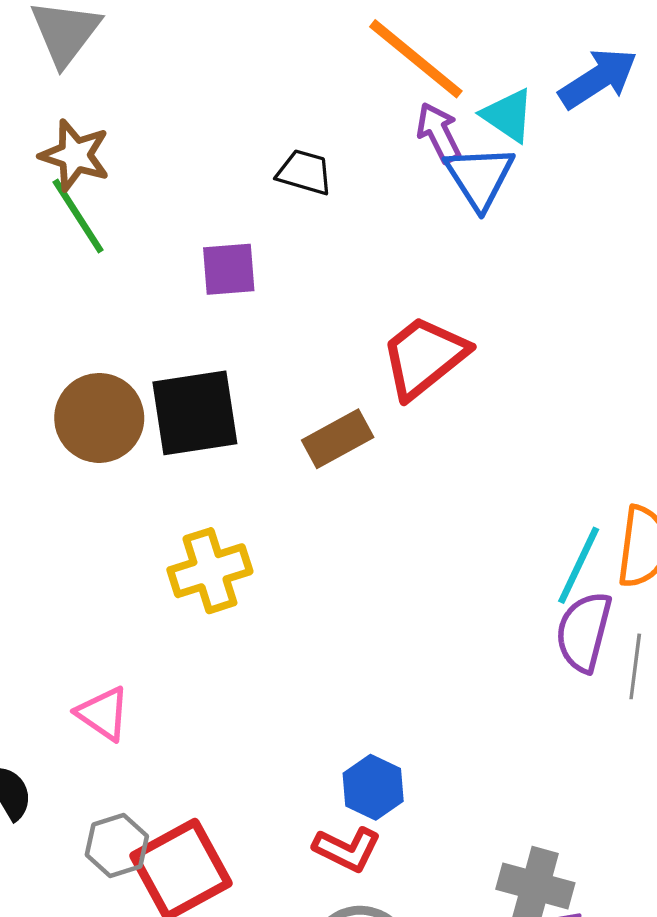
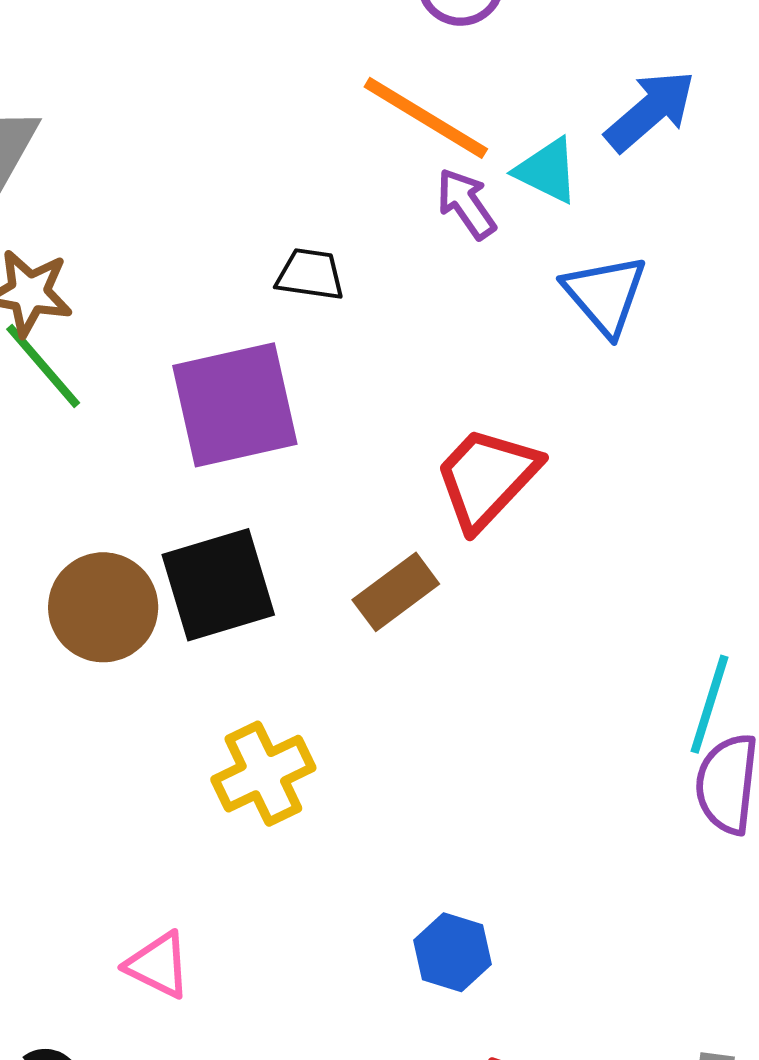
blue triangle: (480, 177) -> (605, 295), moved
purple square: (229, 269) -> (235, 405), size x1.8
blue hexagon: (373, 787) -> (452, 952), moved

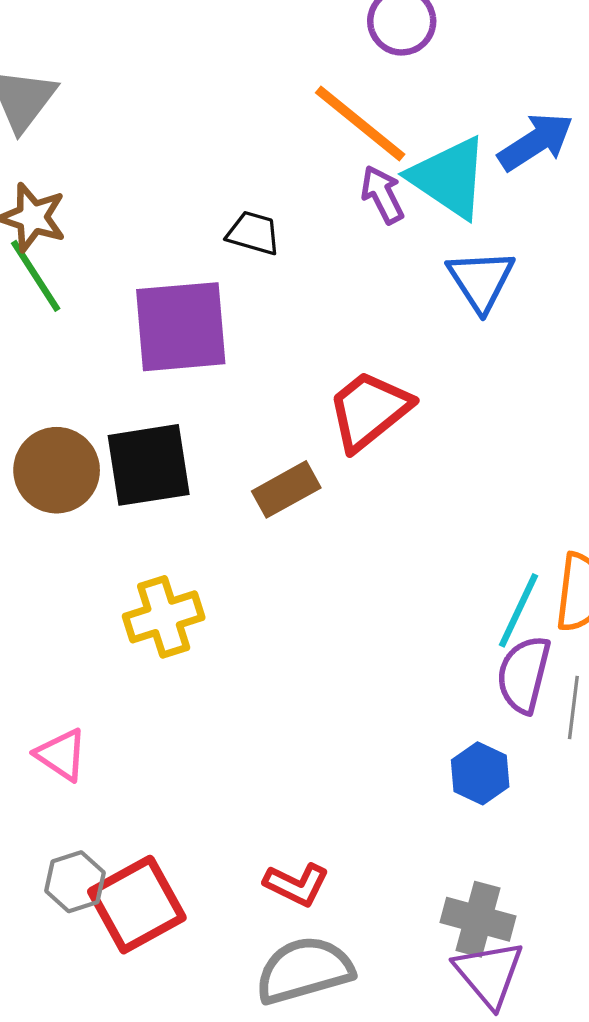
cyan triangle: (547, 171) -> (449, 178), size x1.6
blue hexagon: (452, 952) -> (480, 773), moved

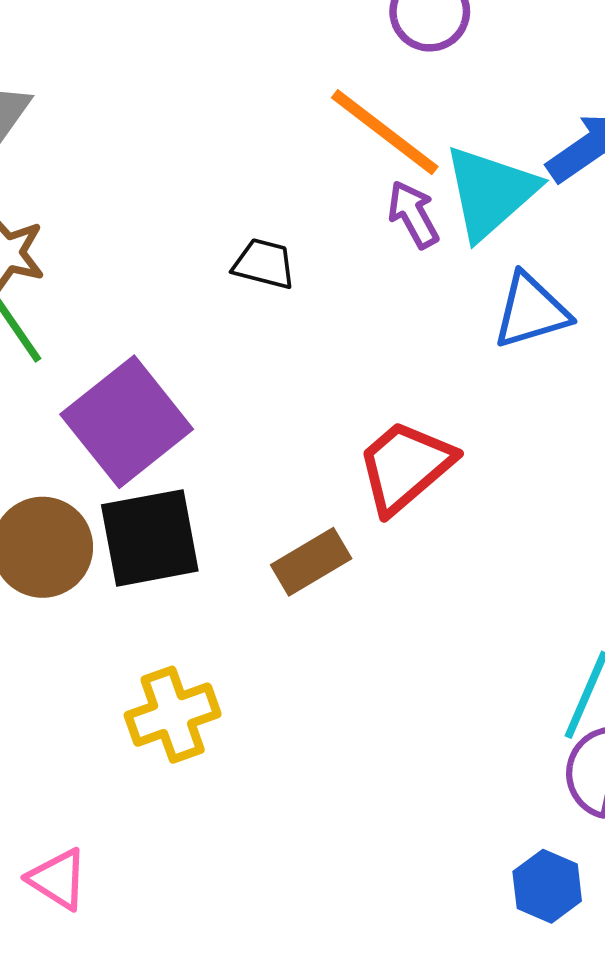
cyan triangle: (449, 178) -> (490, 192), turned 46
blue triangle: (481, 280) -> (531, 311), turned 48
purple square: (181, 327) -> (127, 422), moved, turned -32

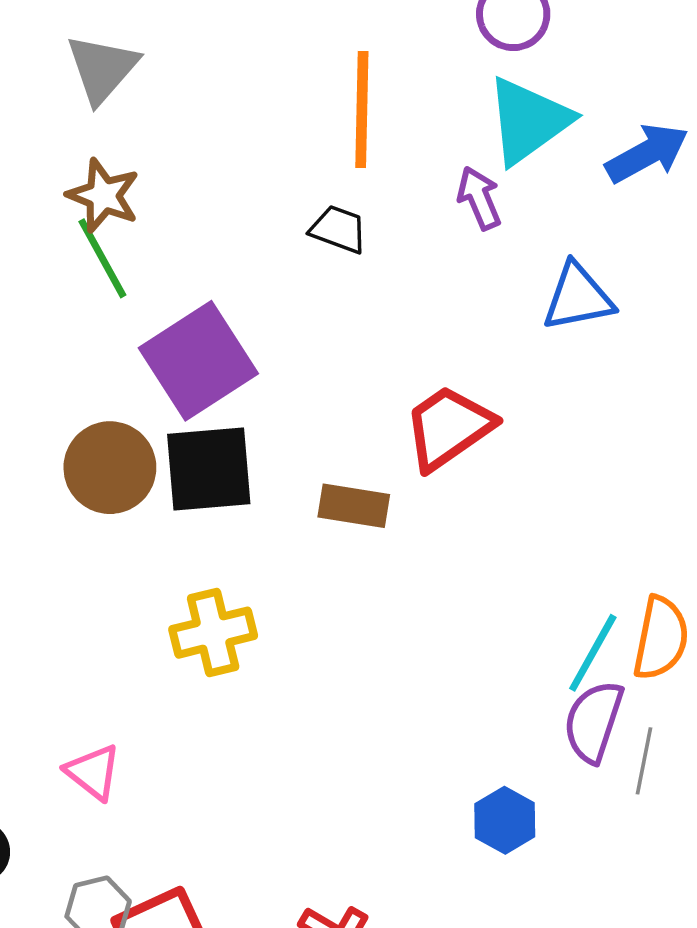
orange line: (385, 132) -> (362, 110), moved, turned 48
cyan triangle: (490, 192) -> (528, 121), moved
brown rectangle: (311, 562) -> (354, 506), turned 34
blue hexagon: (547, 886) -> (505, 820), moved

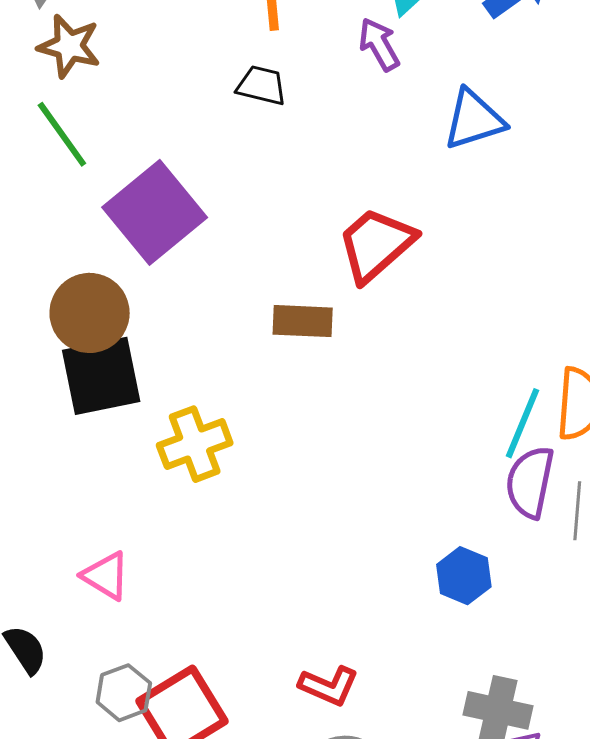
brown star: (103, 196) -> (69, 46), moved
black square: (209, 469) -> (101, 376), moved

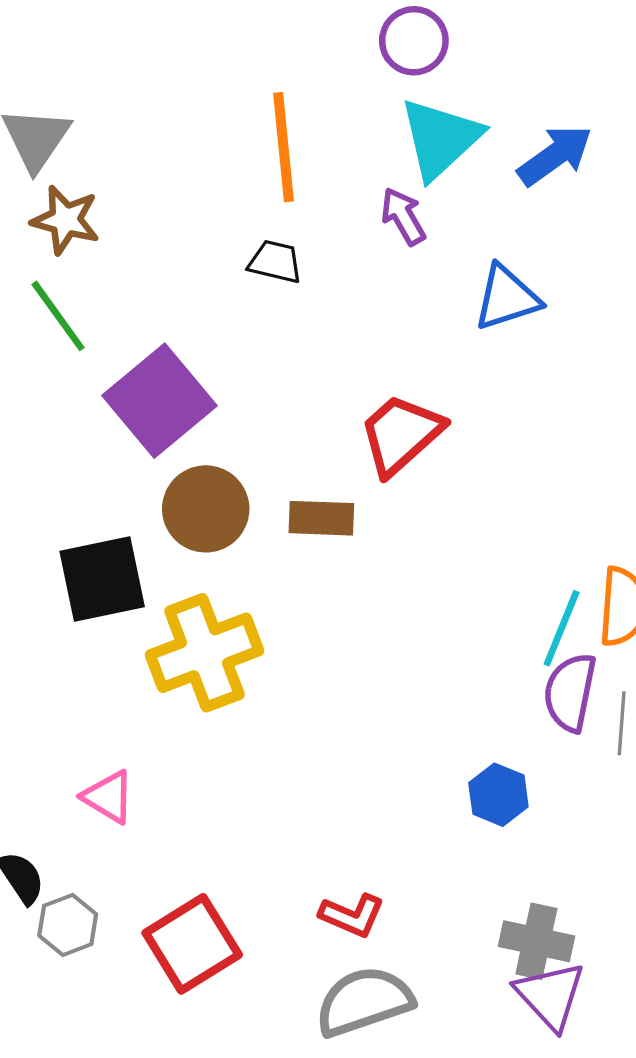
brown circle: (90, 313) -> (206, 509), moved
yellow cross: (195, 444) -> (204, 653), size x1.4
gray hexagon: (124, 693) -> (68, 925), moved

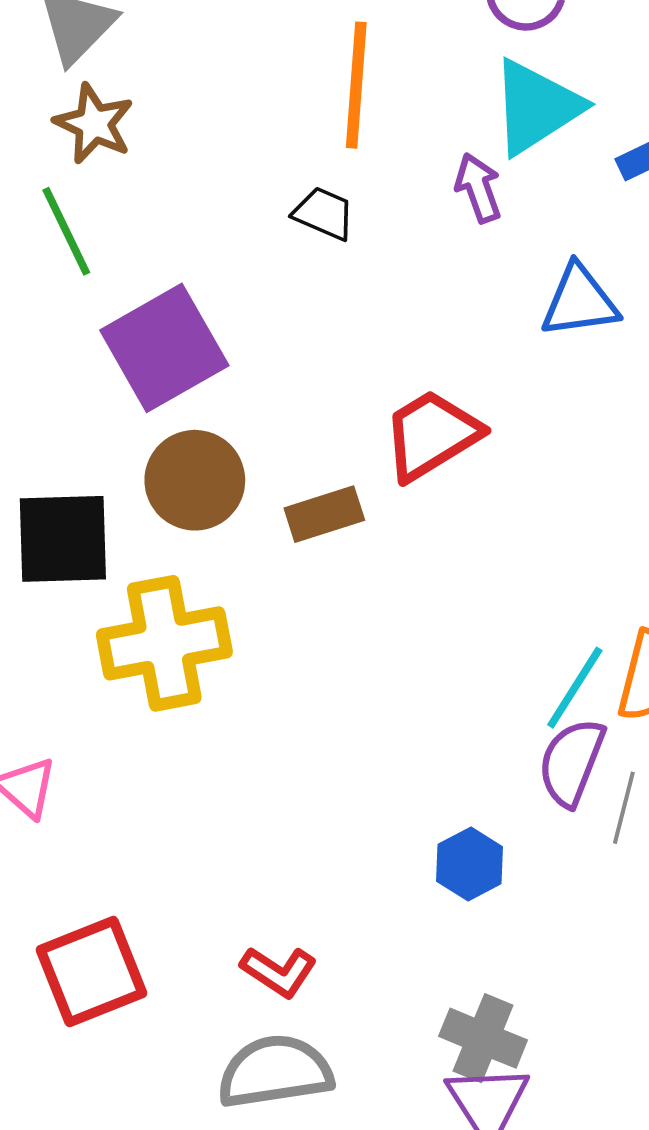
brown rectangle: (321, 518) -> (324, 514), turned -30

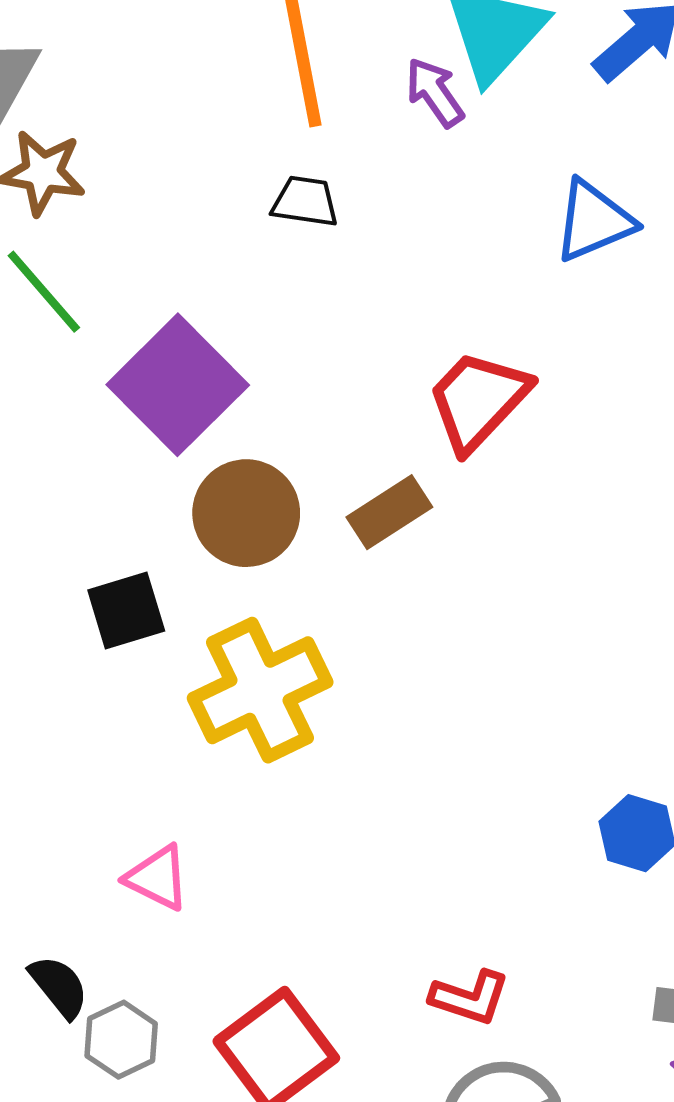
purple arrow: (478, 188) -> (435, 92), moved
black square: (63, 539) -> (126, 610), size x0.7

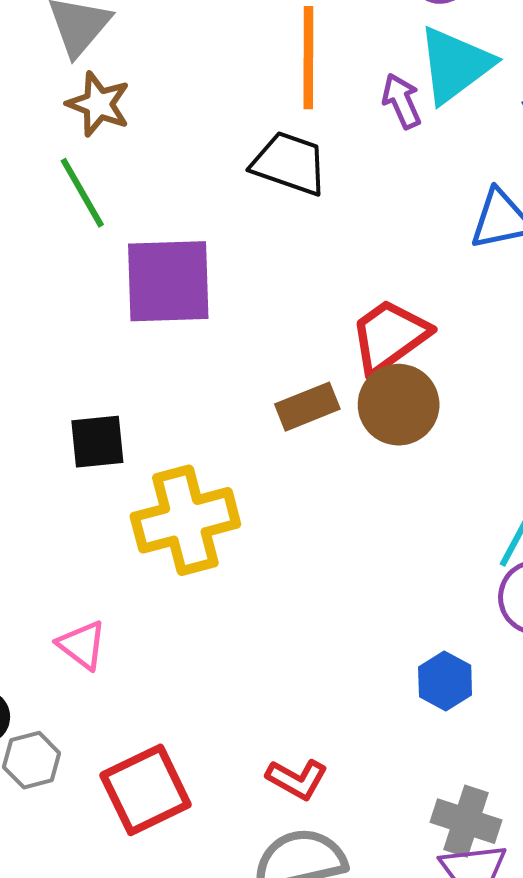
black trapezoid: (305, 202) -> (290, 163), size x1.5
purple square: (178, 385) -> (168, 281), turned 32
brown circle: (246, 513) -> (399, 405), moved

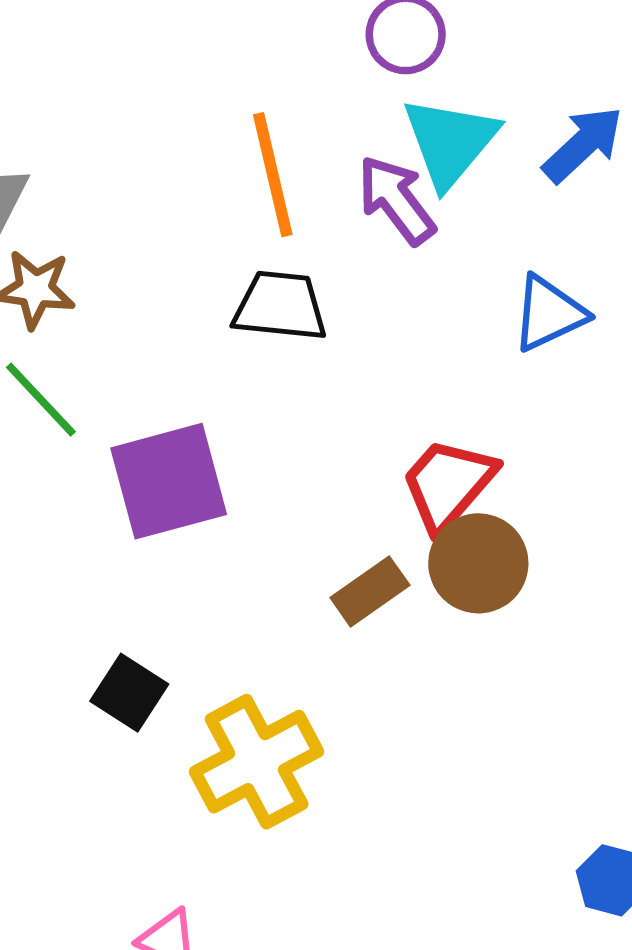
purple arrow: (402, 101) -> (396, 200), size x1.4
black square: (97, 442) -> (129, 693), turned -38

